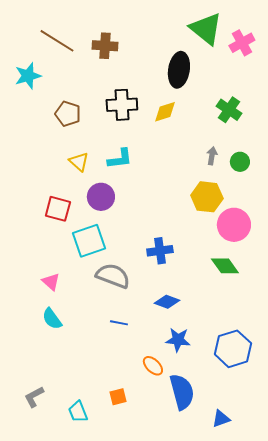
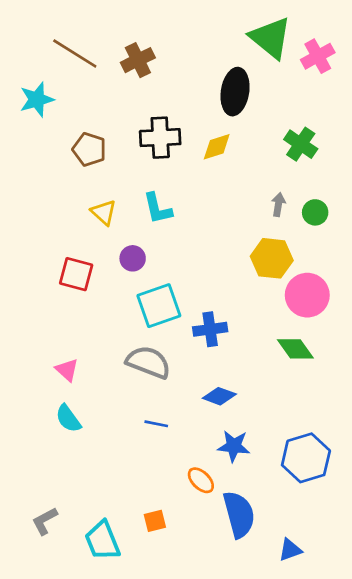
brown cross: (105, 46) -> (138, 60), turned -30
cyan L-shape: (120, 159) -> (158, 208), turned 84
purple circle: (101, 197) -> (133, 258), size x0.7
cyan square: (89, 241) -> (159, 306), moved
cyan trapezoid: (78, 412) -> (102, 541), size x1.4

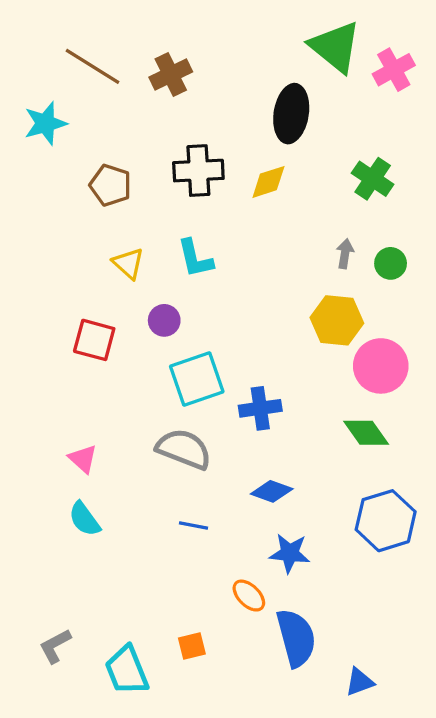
blue hexagon: (306, 458) -> (386, 521), moved

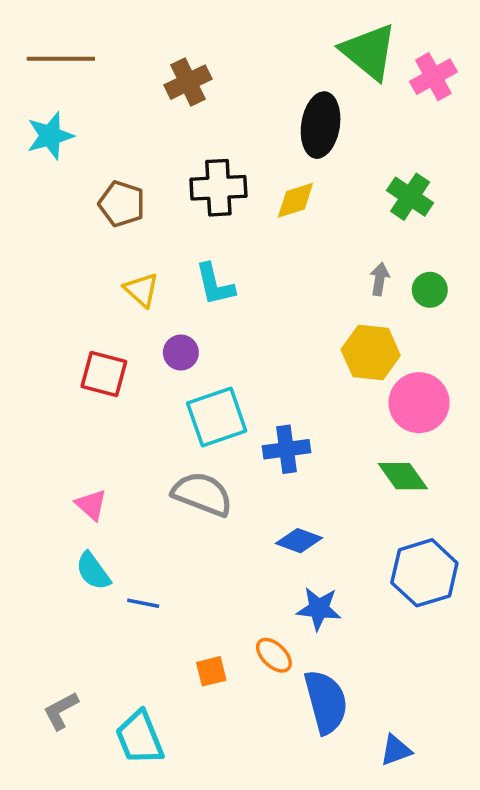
brown line: (93, 66) -> (61, 59), moved, turned -32
blue line: (194, 526) -> (143, 603), moved
orange square: (192, 646) -> (211, 671), moved

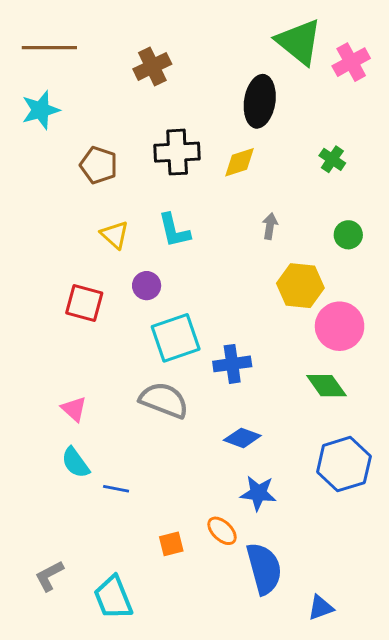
green cross: (410, 197) -> (332, 159), size x0.7
gray arrow: (380, 279) -> (270, 226), moved

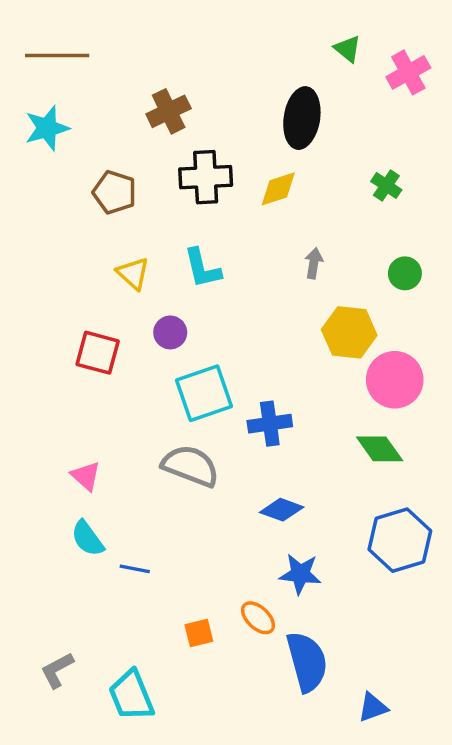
green triangle: (299, 42) -> (347, 49), size x0.5
brown cross: (152, 66) -> (169, 111), moved

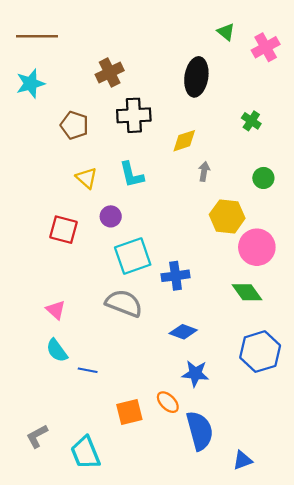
yellow diamond: (278, 189) -> (184, 141), moved
orange square: (199, 633) -> (129, 412), size x1.4

